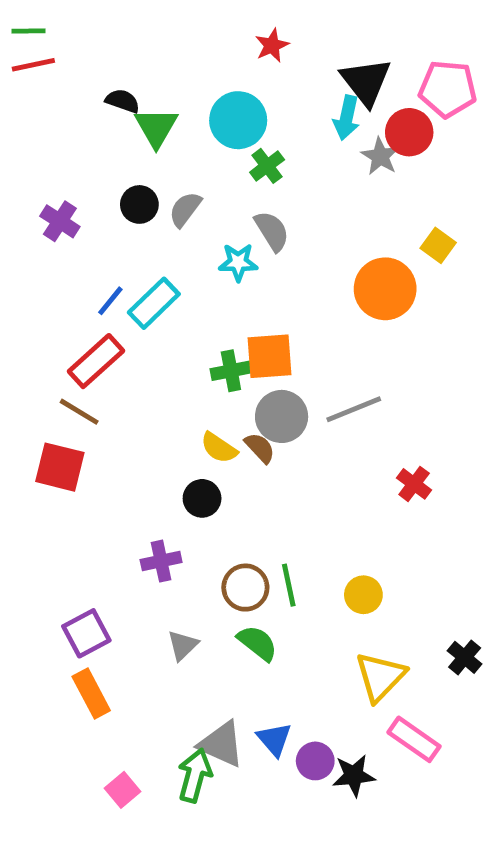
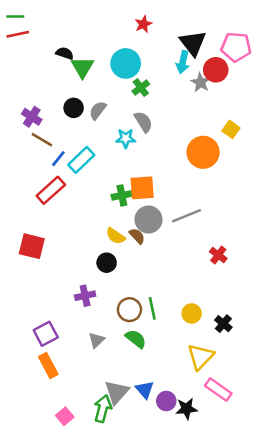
brown line: (79, 412) -> (42, 140), moved
black cross: (465, 657) -> (223, 324), moved
gray triangle: (221, 744) -> (117, 392), turned 48

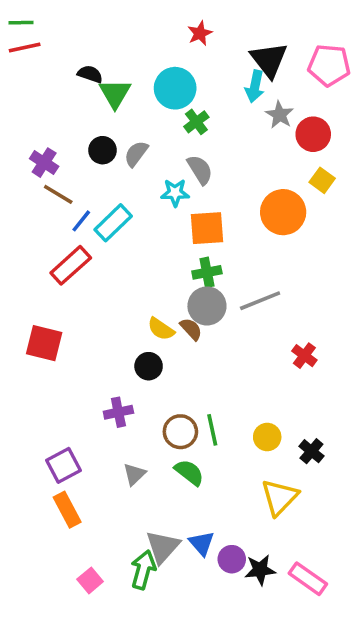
red circle: (216, 70) -> (313, 134), moved
orange square: (142, 188) -> (207, 228), moved
green cross: (122, 195) -> (207, 272), moved
pink rectangle: (218, 390) -> (308, 579), moved

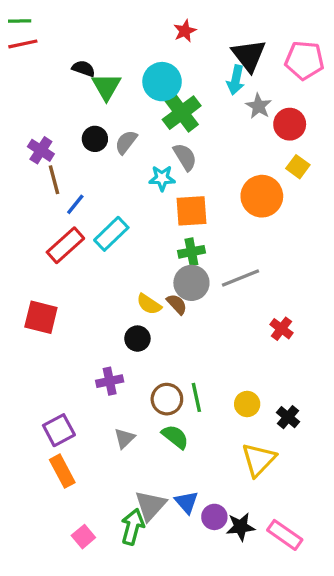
green cross: (196, 122) -> (182, 113), size x1.6
brown line: (58, 194) -> (54, 180), turned 44
cyan rectangle: (113, 223) -> (111, 234), moved

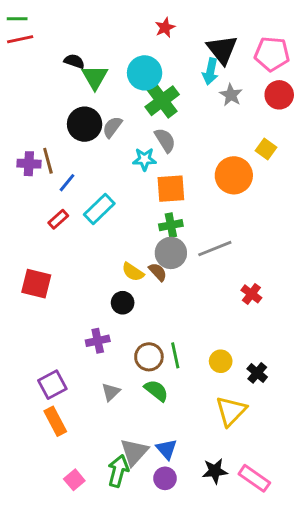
red circle: (290, 124) -> (279, 95), moved
black circle: (95, 139) -> (85, 124), size x1.5
purple cross: (41, 150) -> (29, 164), moved, turned -30
red rectangle: (65, 245) -> (58, 219), size x0.6
purple circle: (214, 517) -> (165, 478), moved

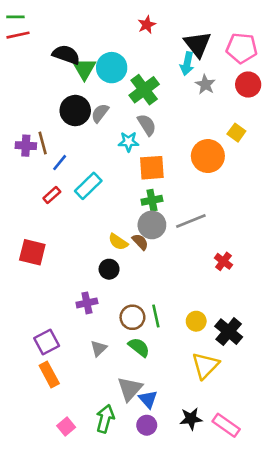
black semicircle: (74, 61) -> (66, 55), size x1.5
cyan circle: (145, 73) -> (112, 68), moved
black cross: (257, 373) -> (229, 332), size x1.5
gray triangle: (134, 452) -> (130, 389), moved

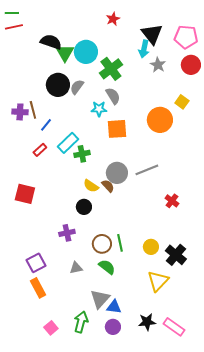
green cross: (152, 200) -> (82, 154), moved
gray triangle: (99, 348) -> (76, 268), turned 32
blue triangle: (148, 399) -> (114, 307), turned -42

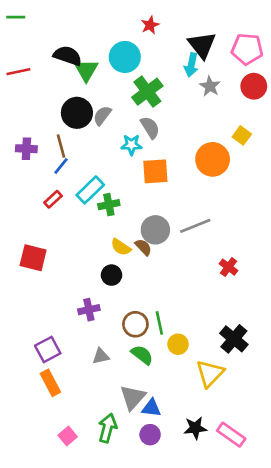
red line: (14, 27) -> (18, 72), moved
cyan circle: (86, 52) -> (125, 57), moved
brown line: (33, 110) -> (61, 146), moved
yellow circle: (151, 247) -> (178, 344), moved

